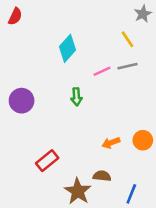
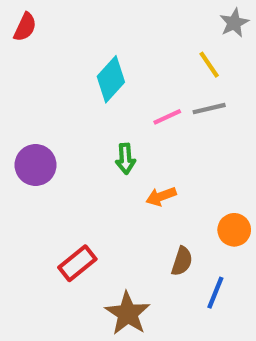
orange arrow: (111, 143) -> (161, 196), moved
brown semicircle: (102, 176) -> (182, 261), moved, turned 102
blue line: (131, 194) -> (215, 293), moved

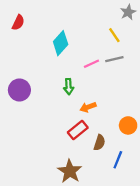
red semicircle: (25, 27) -> (18, 22), moved
red rectangle: (77, 263) -> (78, 130), moved

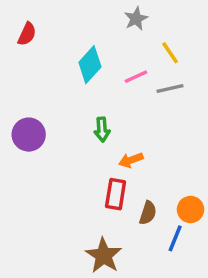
gray star: (128, 12) -> (136, 19), moved
pink line: (91, 64) -> (136, 77), moved
orange circle: (128, 125) -> (191, 209), moved
red rectangle: (78, 130) -> (116, 194), turned -42

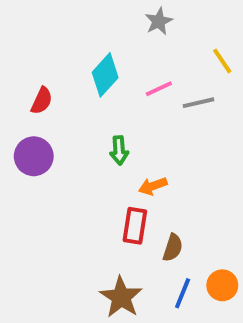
red semicircle: (27, 34) -> (42, 101), moved
yellow line: (170, 53) -> (222, 61), moved
orange circle: (191, 209) -> (222, 285), moved
blue line: (175, 238) -> (183, 293), moved

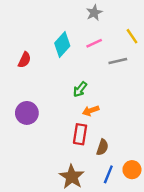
pink line: (159, 89) -> (94, 43), moved
green arrow: (119, 150) -> (80, 89), moved, turned 42
purple circle: (34, 156) -> (27, 113), moved

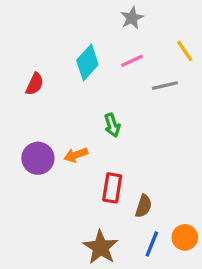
green arrow: (80, 89) -> (112, 125), turned -56
orange arrow: (91, 111) -> (76, 155), moved

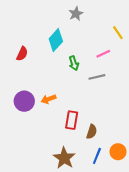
gray star: (132, 18) -> (76, 14), moved
pink line: (132, 61) -> (103, 54), moved
gray line: (165, 86) -> (97, 77), moved
green arrow: (112, 125) -> (74, 63), moved

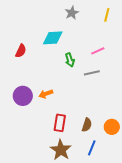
yellow line: (118, 33) -> (107, 15), moved, turned 48
cyan diamond: (56, 40) -> (53, 38), turned 45
red rectangle: (72, 120) -> (60, 123), moved
orange circle: (118, 152) -> (112, 127), moved

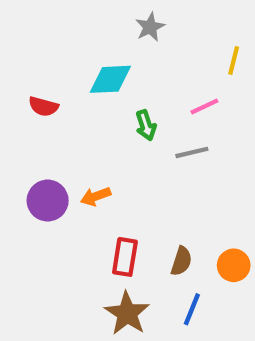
yellow line: (107, 15) -> (234, 60), moved
red semicircle: (21, 51) -> (43, 106), turned 80

